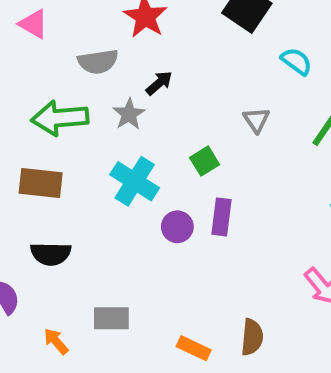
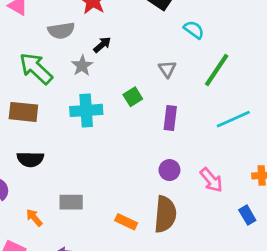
green arrow: (60, 118) -> (36, 68), turned 48
cyan cross: (135, 181) -> (86, 110), turned -36
purple rectangle: (222, 217) -> (170, 118), moved
purple circle: (177, 227) -> (169, 170), moved
brown semicircle: (252, 337) -> (165, 214), size x1.5

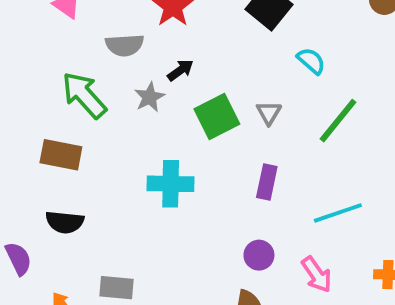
green square: (133, 97) -> (217, 117), moved, size x1.6
cyan cross: (86, 110) -> (171, 184), moved
cyan line: (233, 119) -> (338, 213), moved

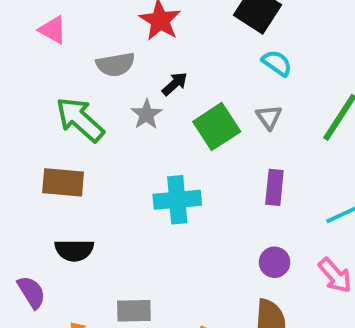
cyan semicircle: (311, 61) -> (277, 63), moved

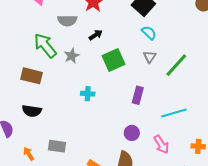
gray star: (146, 114) -> (72, 56), moved
gray triangle: (269, 117) -> (150, 57), moved
cyan cross: (177, 200) -> (88, 94), size x0.6

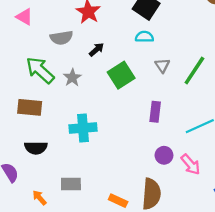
cyan semicircle: (149, 33) -> (144, 37), moved, turned -35
cyan cross: (88, 94) -> (83, 128), moved, size x1.6
purple circle: (132, 133) -> (164, 155), moved

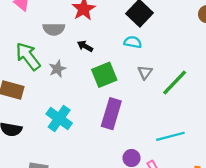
black arrow: (97, 50) -> (85, 46), turned -120
purple rectangle: (155, 112) -> (111, 114), moved, size x1.5
cyan cross: (83, 128) -> (59, 119), turned 30

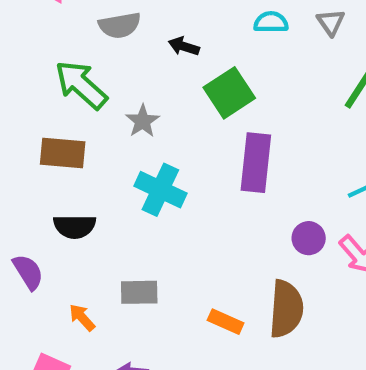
gray star: (57, 69) -> (143, 121), moved
gray triangle: (145, 72) -> (331, 22), moved

